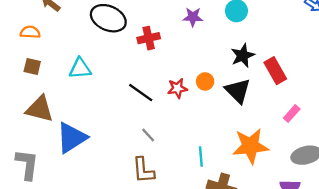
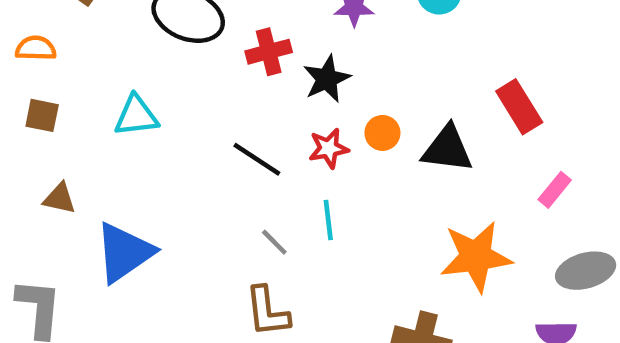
black star: (243, 56) -> (327, 79), moved
black triangle: (238, 91) -> (447, 149), turned -36
brown triangle: (40, 109) -> (60, 198), size x0.6
cyan line: (201, 157) -> (328, 220), moved

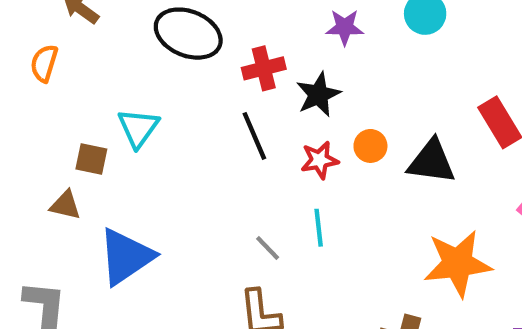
orange semicircle: (36, 48) -> (44, 63), turned -75
brown square: (42, 115) -> (91, 159), moved
cyan triangle: (136, 116) -> (138, 128), turned -48
black line: (257, 159) -> (254, 136), moved, turned 33

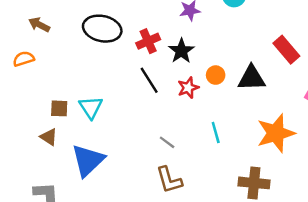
orange semicircle: (44, 63) -> (24, 59), turned 65
cyan triangle: (138, 128) -> (91, 107), moved
brown triangle: (65, 205) -> (49, 137), turned 30
cyan line: (319, 228) -> (216, 132), moved

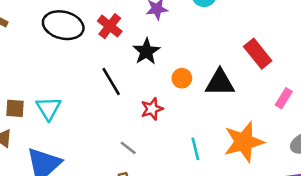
red cross: (148, 41) -> (110, 26), moved, turned -30
red star: (188, 88) -> (152, 109), moved
cyan line: (216, 132) -> (195, 149), moved

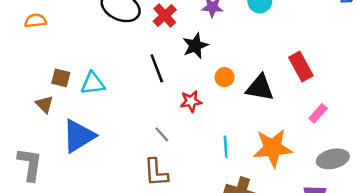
cyan triangle: (49, 108) -> (93, 83), turned 45

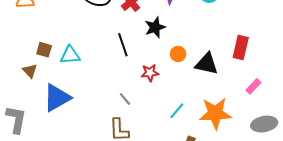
red rectangle: (301, 66) -> (241, 48), turned 40
cyan line: (226, 147) -> (177, 111), turned 42

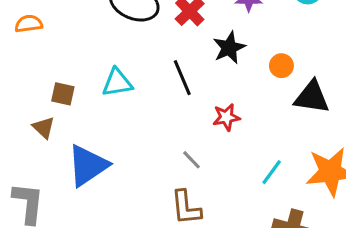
orange circle: (178, 54) -> (281, 66), moved
cyan triangle: (70, 55) -> (117, 83), moved

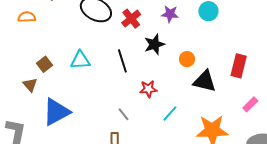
brown square: (63, 94) -> (45, 64), turned 35
cyan line: (272, 172) -> (170, 114), moved

